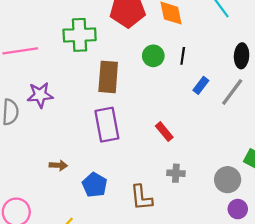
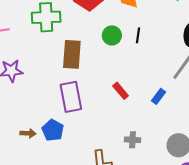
blue rectangle: (201, 85) -> (159, 96), moved
red rectangle: (164, 132) -> (121, 91), moved
blue pentagon: (95, 185) -> (53, 130), moved

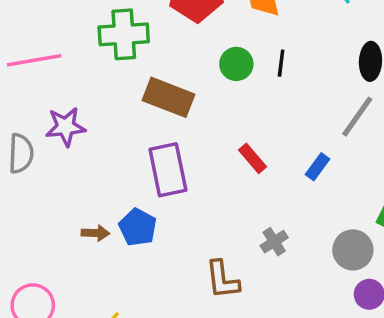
brown rectangle: (72, 54) -> (168, 97), turned -72
gray cross: (133, 140) -> (274, 242), turned -35

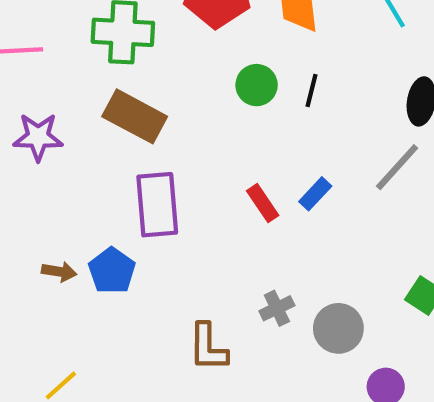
brown rectangle: (168, 97) -> (135, 116), moved
blue rectangle: (317, 167) -> (315, 194), moved
gray circle: (353, 250) -> (338, 328), moved

